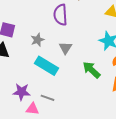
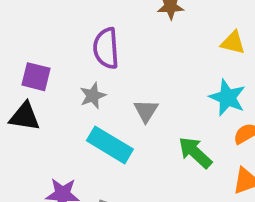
purple semicircle: (60, 15) -> (106, 48), moved

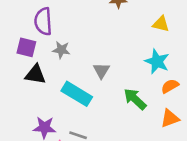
purple semicircle: (106, 48) -> (43, 21), moved
gray star: (93, 96) -> (61, 50), moved, turned 30
black triangle: (25, 116) -> (35, 74), moved

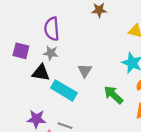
purple semicircle: (43, 21) -> (52, 29), moved
black triangle: (35, 74) -> (41, 73), moved

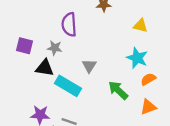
purple semicircle: (52, 29) -> (69, 25), moved

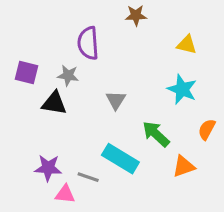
orange semicircle: (148, 79) -> (207, 129), moved, turned -32
cyan rectangle: (68, 86) -> (120, 159), moved
orange triangle: (148, 107) -> (184, 166), moved

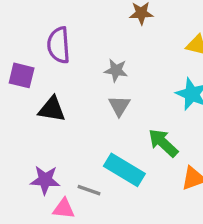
purple semicircle: (88, 43) -> (59, 45), moved
gray star: (68, 75) -> (116, 70), moved

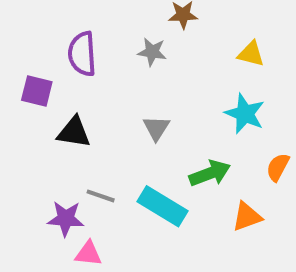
gray star: (116, 70) -> (152, 52), moved
green arrow: (163, 143) -> (210, 173), turned 116
gray line: (89, 190) -> (101, 196), moved

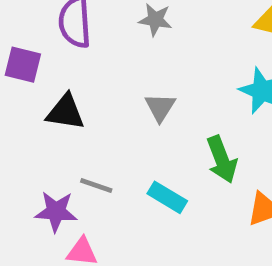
green arrow: (210, 173) -> (222, 159), turned 90
cyan rectangle: (162, 206) -> (167, 197), size x0.7

